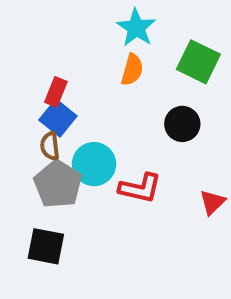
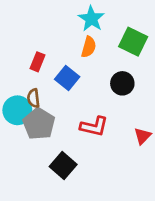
blue square: (58, 118) -> (67, 78), moved
cyan circle: (94, 164) -> (17, 110), moved
black square: (46, 246) -> (63, 166), moved, turned 30

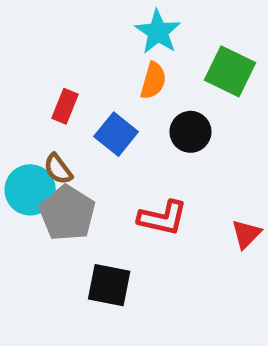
black circle: (122, 83) -> (190, 132), moved
brown semicircle: (33, 98) -> (58, 169), turned -30
black square: (63, 166) -> (109, 285), turned -30

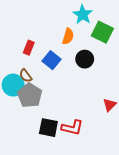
cyan star: (158, 32) -> (83, 15), moved
red L-shape: (163, 218) -> (72, 128), moved

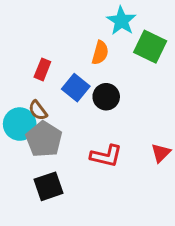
black circle: (85, 59) -> (106, 97), moved
black square: (48, 128) -> (48, 186), moved, turned -30
red L-shape: (72, 128) -> (106, 156), moved

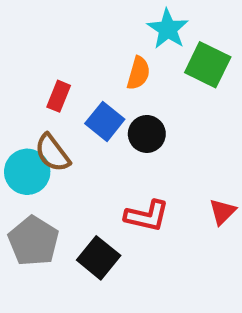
brown semicircle: (38, 110) -> (52, 153), size x1.4
gray pentagon: (44, 139) -> (33, 241), moved
black square: (48, 186) -> (99, 258), moved, turned -32

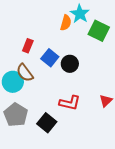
orange semicircle: (138, 73) -> (66, 23), moved

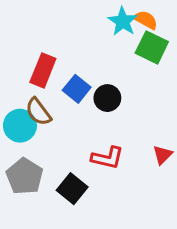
orange semicircle: (66, 23) -> (146, 20), moved, turned -77
red rectangle: (28, 46) -> (43, 70), size x1.5

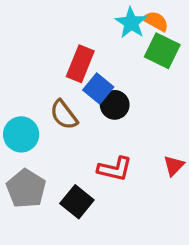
red rectangle: (43, 70) -> (80, 64), moved
blue square: (77, 89) -> (98, 88), moved
brown semicircle: (38, 112) -> (64, 115), moved

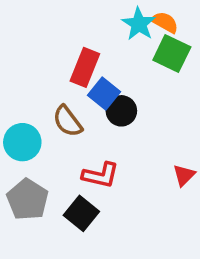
red L-shape: (115, 169) -> (101, 175), moved

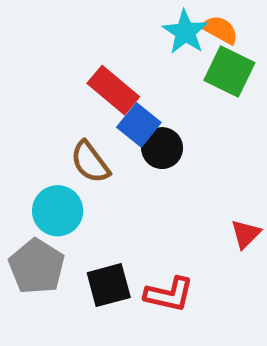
red rectangle: (85, 67) -> (113, 90), turned -72
cyan circle: (22, 142) -> (58, 211), moved
red L-shape: (101, 175) -> (169, 294), moved
black square: (81, 213) -> (109, 285), turned 36

